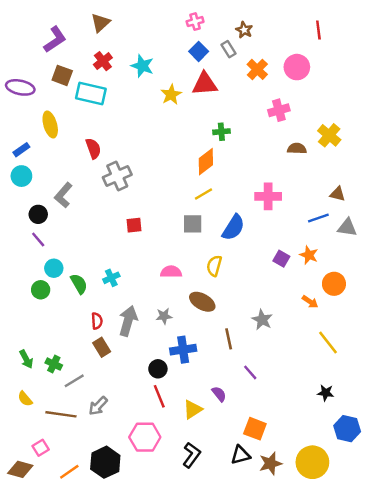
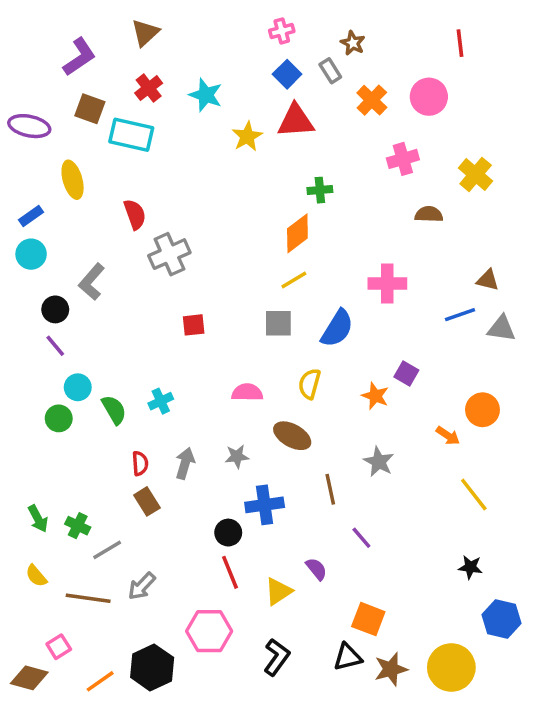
yellow cross: (329, 135) -> (476, 175), moved
orange star: (309, 255) -> (375, 396), moved
gray arrow: (128, 321) -> (185, 463), size x0.7

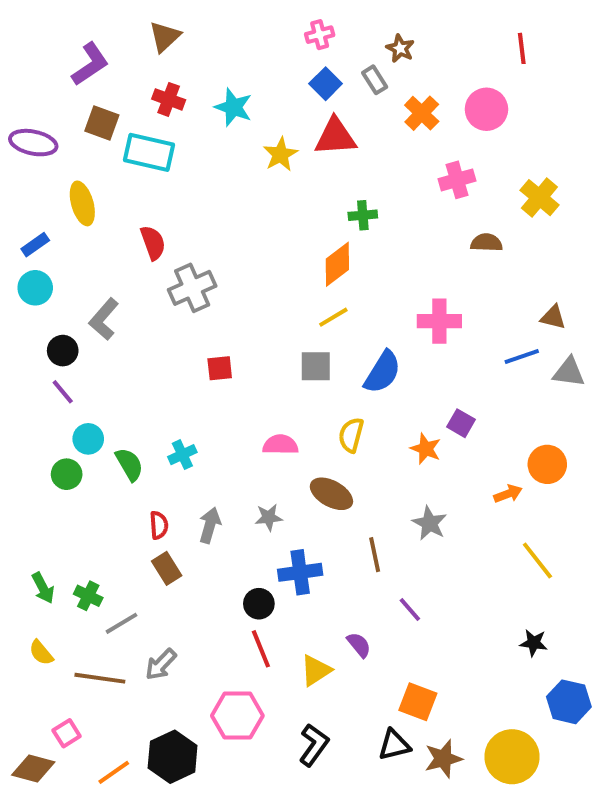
red cross: (149, 88) -> (169, 99), turned -32
orange arrow: (448, 436) -> (508, 494), turned -55

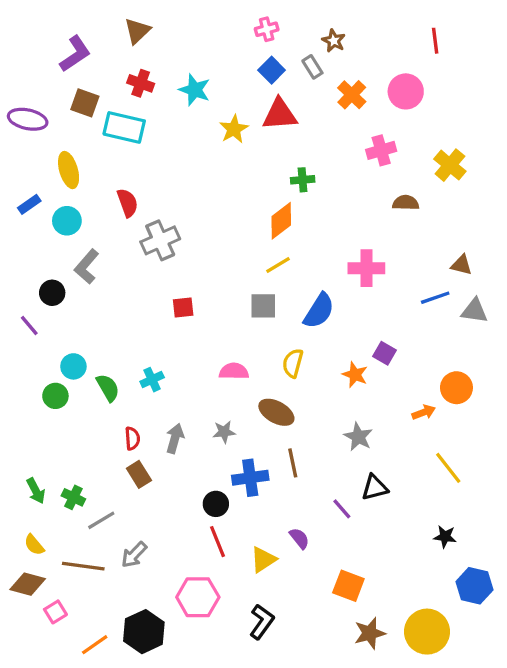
cyan circle: (35, 288) -> (67, 221), moved
purple line: (63, 392) -> (29, 326), moved
brown line: (375, 555) -> (293, 463), moved
black triangle: (394, 745) -> (375, 488), moved
brown diamond: (33, 768) -> (28, 584), moved

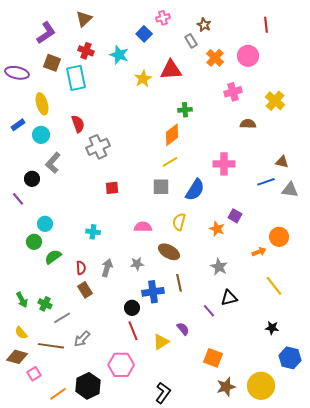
blue square: (272, 70) -> (144, 34), moved
cyan rectangle: (124, 127) -> (76, 78), turned 65
cyan cross: (152, 380) -> (93, 232), turned 32
green semicircle: (108, 388) -> (53, 257), moved, turned -96
black L-shape: (262, 622) -> (163, 393), moved

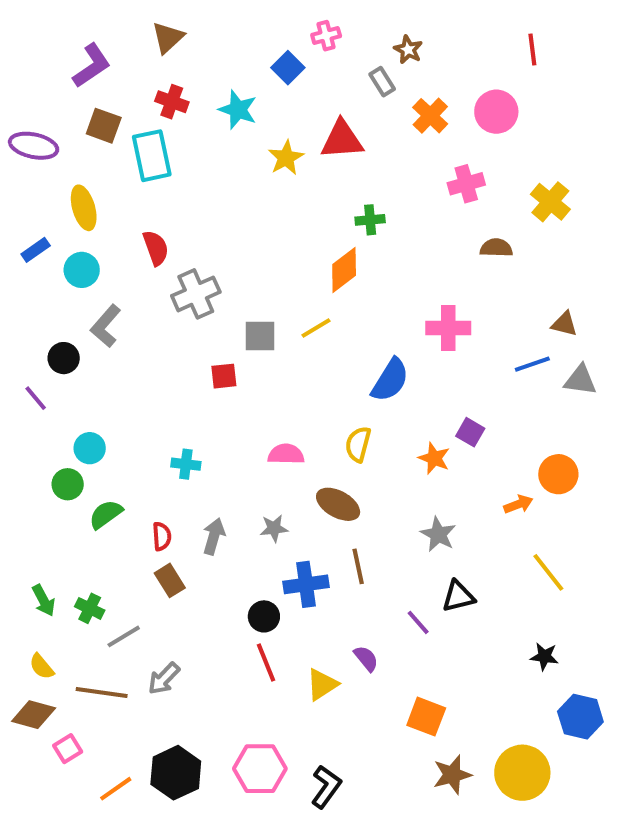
yellow line: (170, 162) -> (316, 328), moved
gray square: (161, 187) -> (260, 336), moved
pink hexagon: (121, 365) -> (260, 769), moved

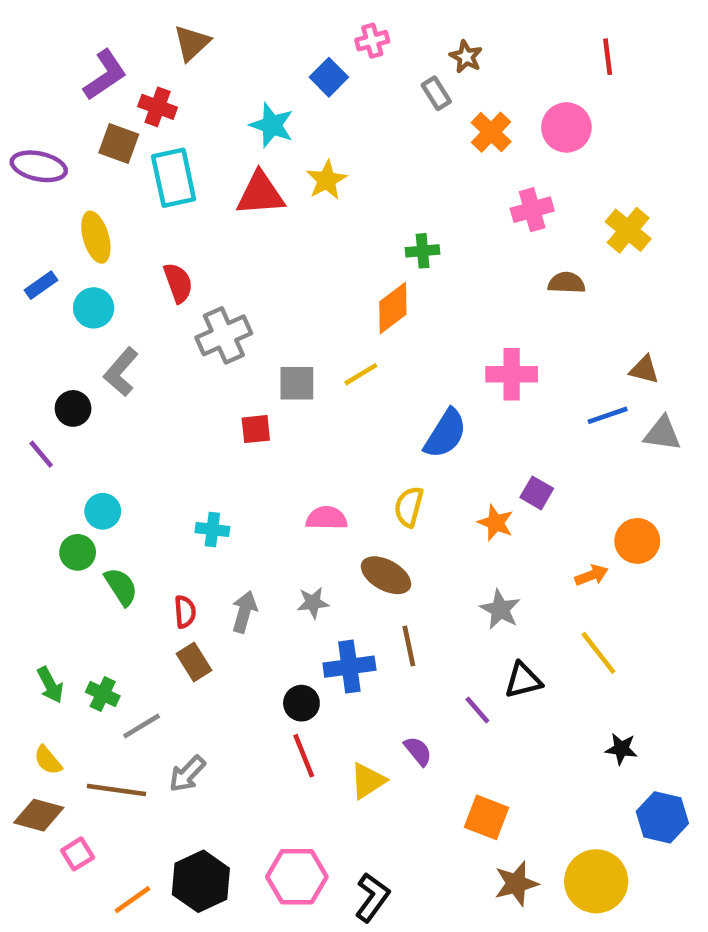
red cross: (172, 102) -> (158, 107), moved
red triangle: (342, 140) -> (260, 194), moved
green semicircle: (106, 514) -> (121, 587), turned 93
yellow line: (548, 572) -> (598, 653), moved

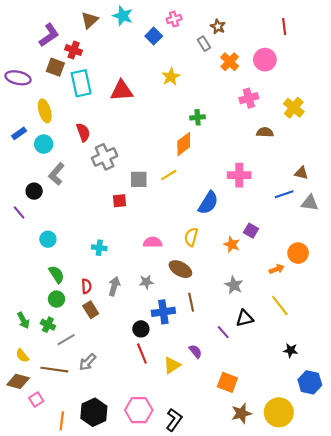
cyan star: (272, 125) -> (123, 16), moved
yellow star: (327, 180) -> (171, 77), moved
green circle: (78, 552) -> (56, 299), moved
orange line: (132, 900) -> (62, 421), turned -48

